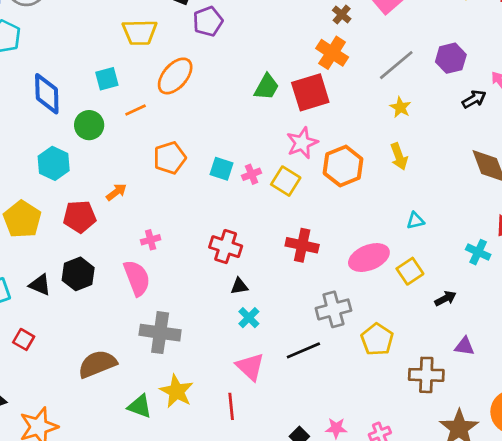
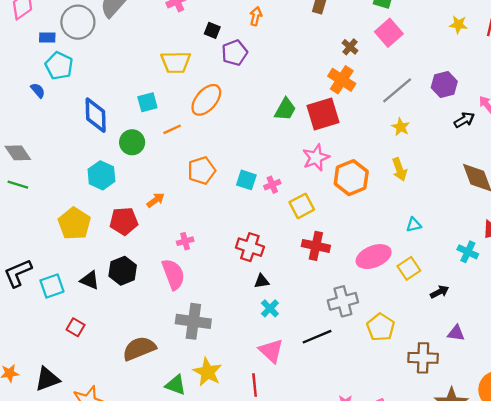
yellow square: (286, 181) -> (302, 206), moved, turned 30

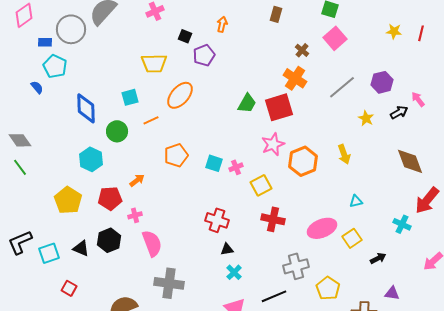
yellow star: (401, 127) -> (366, 118), moved
green line: (18, 185) -> (20, 167), turned 36
pink cross: (185, 241) -> (135, 215), moved

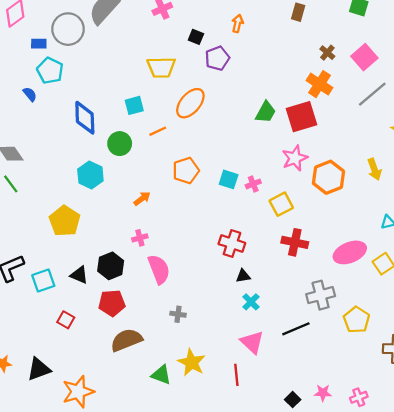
pink square: (335, 38) -> (364, 57), moved
red pentagon: (110, 198) -> (112, 303), moved
gray cross: (169, 283) -> (178, 314), size x0.5

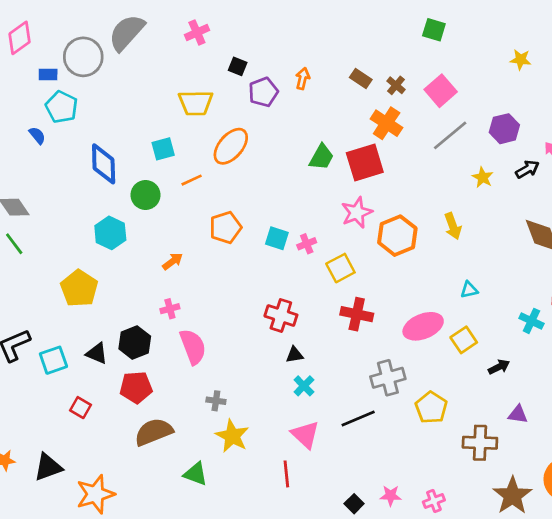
brown rectangle: (298, 12) -> (361, 79), moved, turned -72
orange arrow: (238, 23) -> (303, 79), moved
yellow star: (191, 362) -> (232, 436), moved

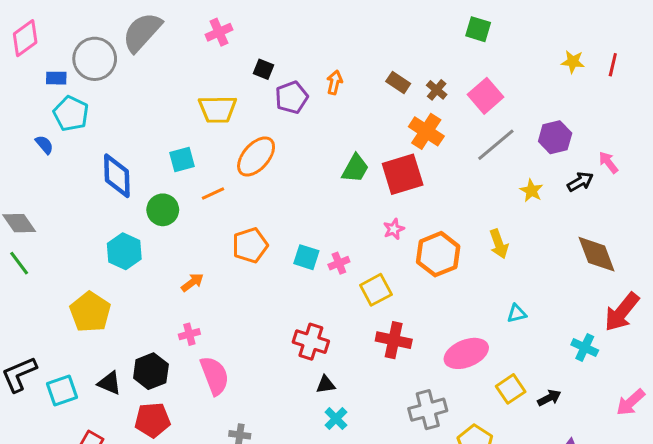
pink star: (357, 213) -> (394, 229), size x0.6
yellow square: (464, 340) -> (511, 389), moved

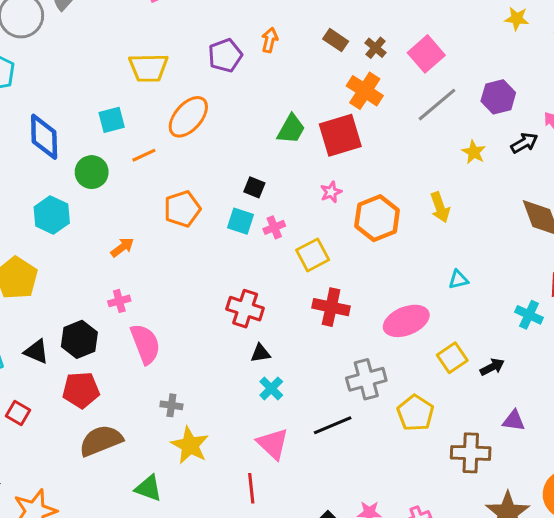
black square: (263, 69) -> (254, 187), moved

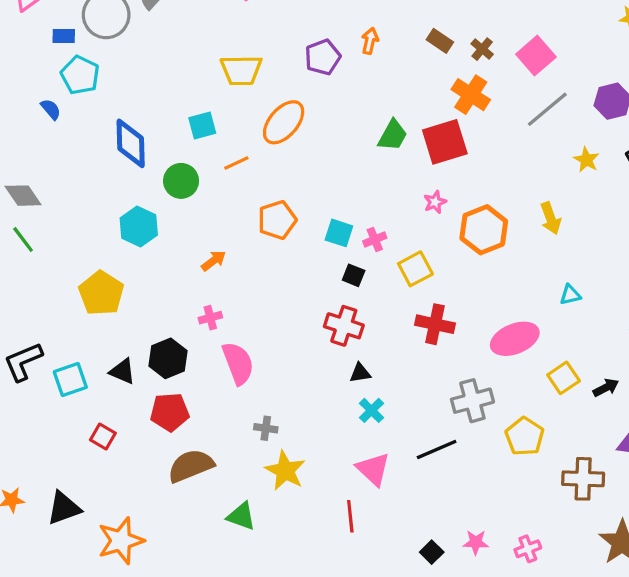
black square: (254, 187) -> (354, 275), moved

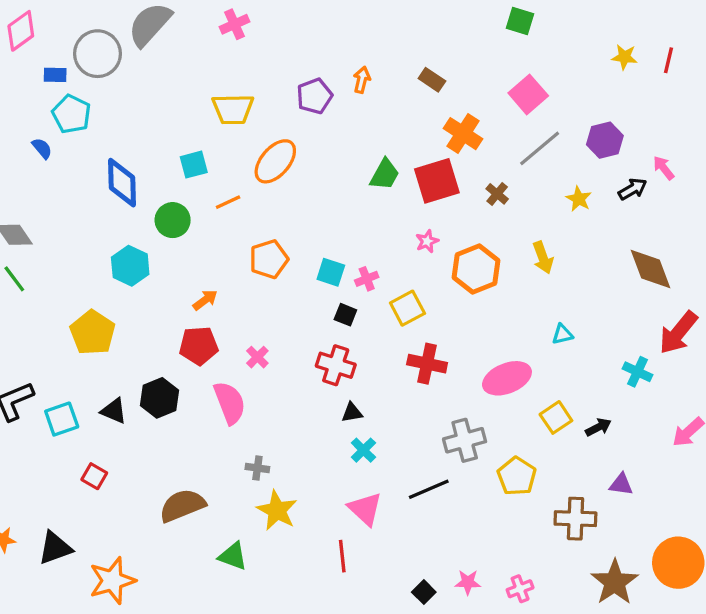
brown cross: (482, 49) -> (497, 194), moved
pink cross: (210, 318) -> (257, 357), moved, turned -30
red pentagon: (170, 412) -> (199, 346), moved

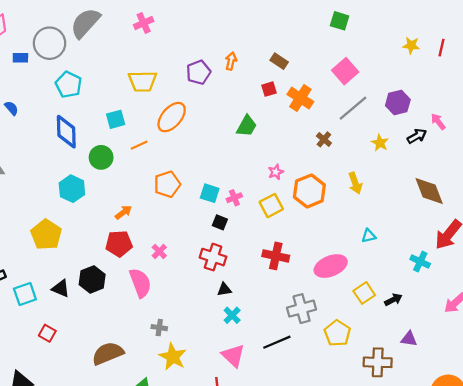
cyan pentagon: (71, 114) -> (69, 85), moved
red square: (437, 181) -> (269, 89), moved, size x0.5
yellow square: (407, 308) -> (271, 206), moved

